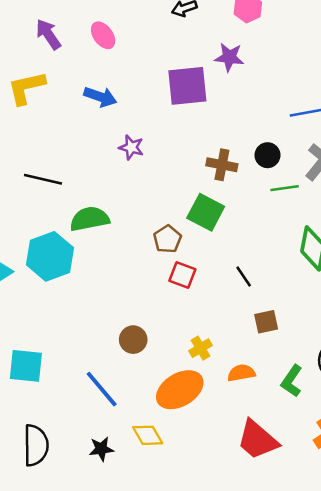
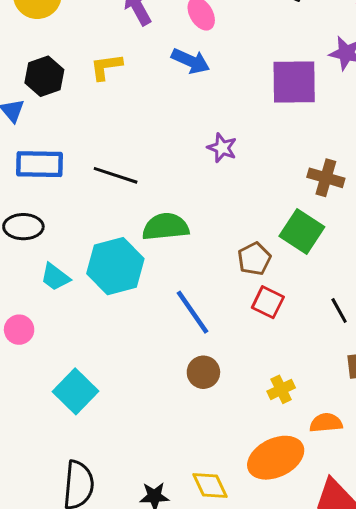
yellow L-shape: (26, 88) -> (106, 67), size x0.7
blue arrow: (100, 97) -> (191, 61), moved
cyan square: (26, 366) -> (75, 391), turned 33
blue line: (102, 389) -> (192, 312), moved
orange ellipse: (180, 390) -> (276, 458), moved

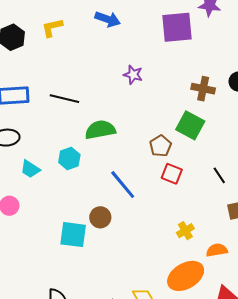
cyan hexagon: (115, 266) -> (69, 159), size x0.6
brown circle: (203, 372) -> (100, 217), moved
cyan square: (75, 391) -> (73, 235), moved, turned -32

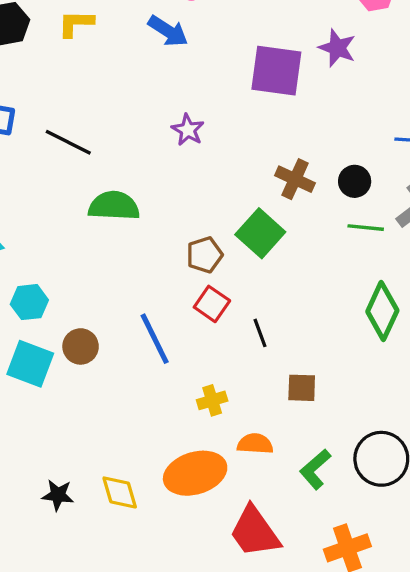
cyan hexagon: (69, 159) -> (29, 302), moved
black line: (219, 175) -> (260, 333), moved
blue line: (123, 185) -> (155, 339), moved

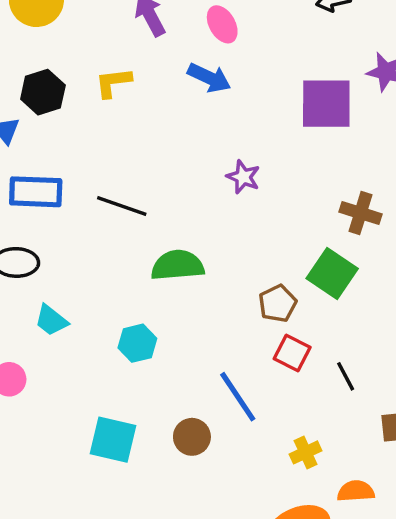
cyan hexagon: (29, 302) -> (137, 343), moved
brown circle: (81, 346) -> (192, 437), moved

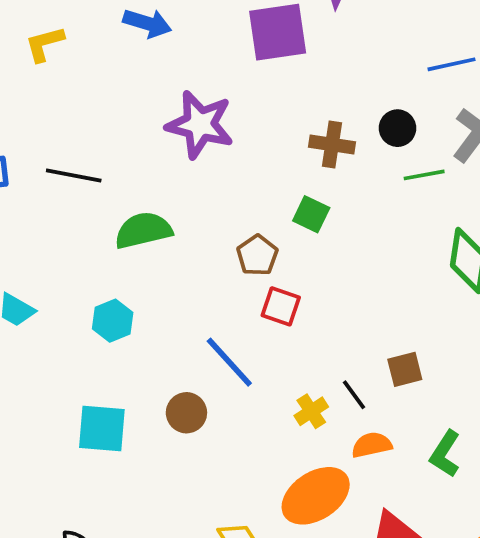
purple star: (243, 177) -> (200, 124), size x1.8
green square: (332, 273) -> (311, 214), size x0.7
black line: (346, 376) -> (354, 395), moved

